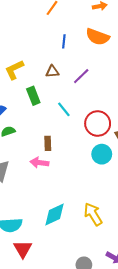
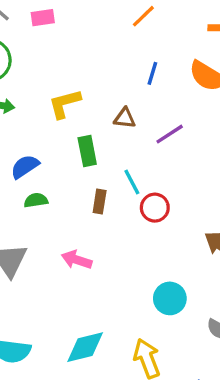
red circle: (98, 124) -> (155, 208), moved, size x0.7
brown rectangle: (48, 143) -> (100, 202), moved
cyan circle: (102, 154) -> (170, 298), moved

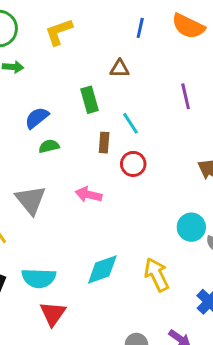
yellow L-shape: (65, 104) -> (59, 32), moved
purple line: (170, 134) -> (186, 96), moved, turned -65
red circle: (155, 208) -> (133, 164), moved
cyan circle: (170, 298) -> (191, 227), moved

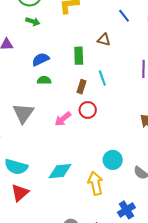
blue line: (140, 28) -> (124, 16), turned -64
red circle: (133, 164) -> (88, 110), moved
pink arrow: (89, 195) -> (63, 119), turned -66
cyan circle: (191, 227) -> (113, 160), moved

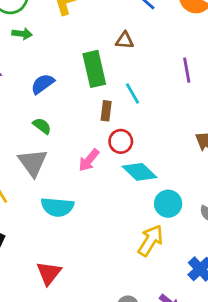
green rectangle: (79, 56) -> (94, 69), size x1.4
green semicircle: (44, 80) -> (42, 126), moved, turned 48
cyan semicircle: (16, 167) -> (57, 207), moved
cyan diamond: (60, 171) -> (139, 172), moved, turned 60
yellow arrow: (95, 183) -> (151, 240), turned 55

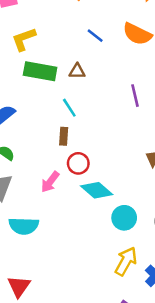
green rectangle: (94, 69) -> (40, 71), moved, turned -64
cyan line: (133, 94) -> (69, 108), moved
yellow arrow: (151, 240) -> (126, 261), moved

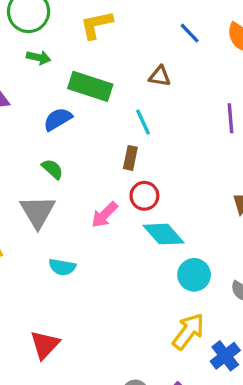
green rectangle: (40, 71) -> (90, 86), moved
cyan semicircle: (24, 226) -> (62, 267), size x0.7

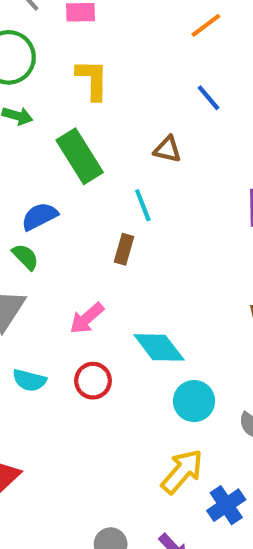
yellow L-shape: (96, 25) -> (92, 80), turned 99
green rectangle: (90, 86) -> (80, 156), turned 36
blue semicircle: (58, 119) -> (39, 216), moved
red circle: (144, 196) -> (93, 381), moved

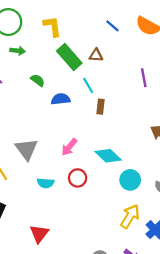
green rectangle: (80, 156) -> (69, 57), moved
blue semicircle: (39, 216) -> (61, 99), moved, turned 30
brown rectangle: (124, 249) -> (100, 107), moved
green semicircle: (25, 257) -> (38, 80), moved

